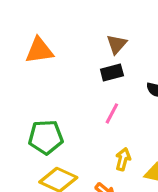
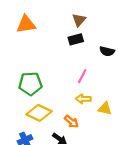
pink line: (112, 113) -> (82, 76), moved
yellow arrow: (123, 159) -> (83, 99), turned -104

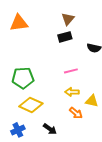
pink line: (82, 76) -> (71, 71), turned 48
orange arrow: (71, 122) -> (76, 113), moved

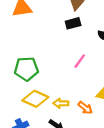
pink line: (71, 71) -> (80, 61), turned -40
yellow arrow: (72, 92) -> (61, 103), moved

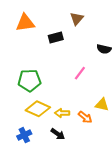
black rectangle: (73, 23) -> (56, 37), moved

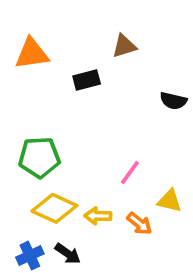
brown triangle: (77, 19) -> (124, 46), turned 32
pink line: (80, 73) -> (130, 172), moved
black arrow: (58, 134) -> (68, 254), moved

